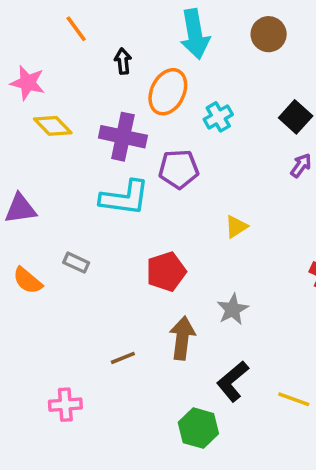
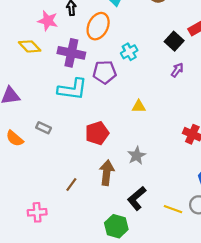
pink star: (28, 83) -> (48, 21), moved
cyan cross: (218, 117) -> (129, 52), moved
yellow triangle: (236, 227) -> (139, 106), turned 32
brown line: (123, 358) -> (71, 184), turned -32

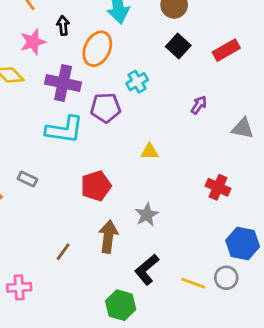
pink star: (48, 21) -> (33, 42), turned -30
black square: (174, 41) -> (178, 46), moved

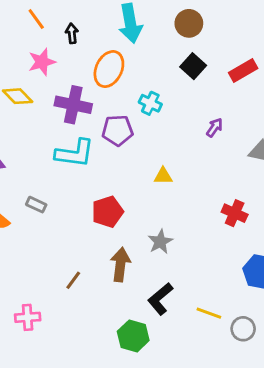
black arrow: (63, 25) -> (72, 33), moved
cyan cross: (137, 82) -> (150, 103), turned -35
gray circle: (226, 278) -> (243, 329), moved

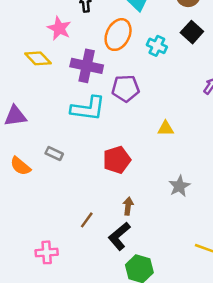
pink star: (42, 62) -> (59, 28), turned -30
cyan cross: (150, 103) -> (157, 46), moved
gray star: (160, 242) -> (179, 186), moved
brown arrow: (120, 265) -> (128, 206), size x0.6
black L-shape: (160, 299) -> (119, 236), moved

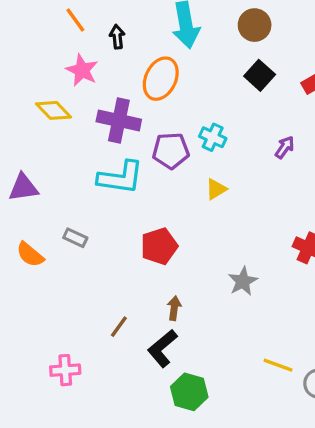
cyan cross: (157, 46) -> (213, 137), moved
yellow triangle: (166, 128) -> (216, 189), moved, turned -30

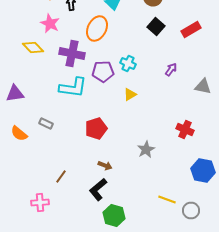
brown arrow: (174, 308) -> (105, 166), turned 104
brown line: (119, 327) -> (61, 176), moved

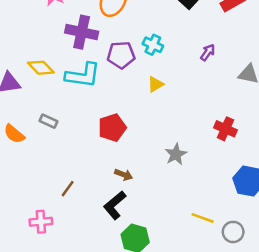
yellow diamond: (33, 48) -> (41, 68), moved

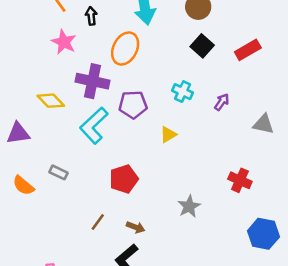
cyan cross: (153, 45) -> (183, 92), moved
yellow diamond: (41, 68) -> (51, 101), moved
cyan L-shape: (83, 75) -> (94, 125), turned 129
brown line: (68, 189) -> (98, 222), moved

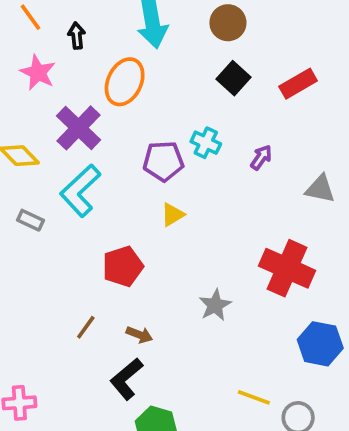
purple cross: (92, 81) -> (78, 128), turned 32
purple pentagon: (133, 105) -> (163, 161), moved
yellow triangle: (168, 135) -> (173, 215), moved
gray rectangle: (59, 172) -> (30, 220), moved
red cross: (240, 180) -> (287, 268), size x1.6

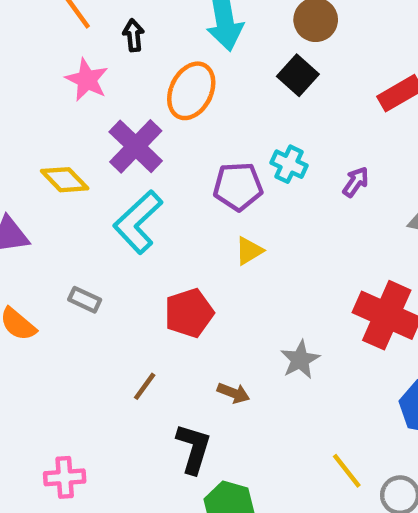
black square: (233, 78) -> (298, 75), moved
gray rectangle: (30, 220) -> (85, 300), moved
brown arrow: (139, 335) -> (233, 393), moved
black L-shape: (126, 379) -> (193, 448), turned 147
yellow line: (254, 397) -> (347, 471), turned 32

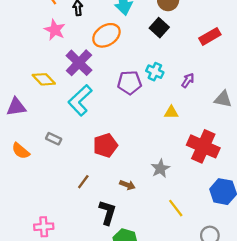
orange ellipse: (191, 91) -> (106, 35), turned 32
yellow triangle: (249, 251) -> (171, 112), moved, turned 32
yellow line: (347, 471) -> (176, 208), moved

